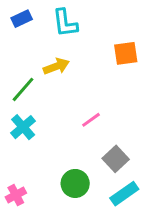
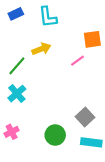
pink line: (91, 120) -> (77, 61), moved
cyan rectangle: (124, 194) -> (91, 142), turned 42
pink cross: (16, 195) -> (12, 132), moved

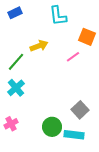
cyan L-shape: (48, 17) -> (58, 16), moved
orange square: (92, 39) -> (87, 37), turned 30
cyan rectangle: (91, 142) -> (74, 135), moved

